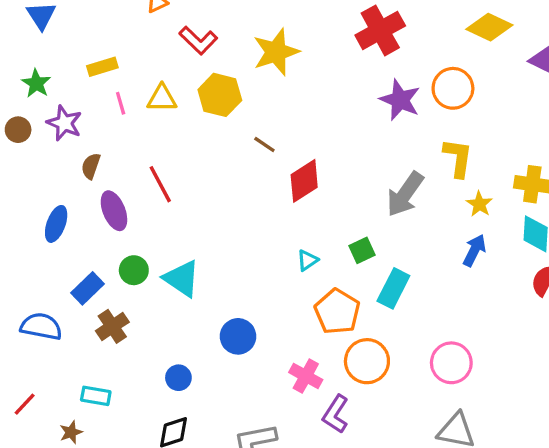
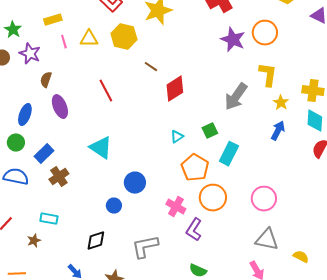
red line: (160, 184) -> (106, 91), moved
green circle: (134, 270) -> (16, 143), moved
blue circle: (178, 378) -> (114, 206), moved

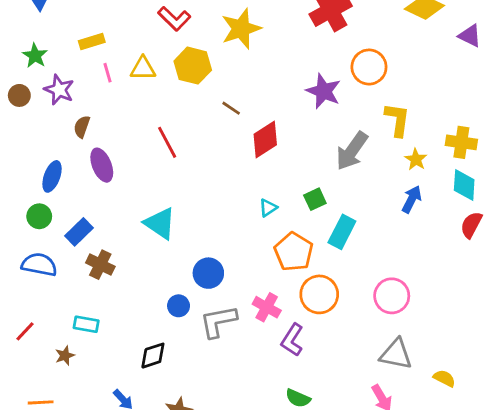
orange circle: (265, 33) -> (369, 67), moved
purple star: (233, 40) -> (323, 91), moved
brown cross: (59, 177) -> (100, 265), turned -30
gray L-shape: (145, 247) -> (218, 321), moved

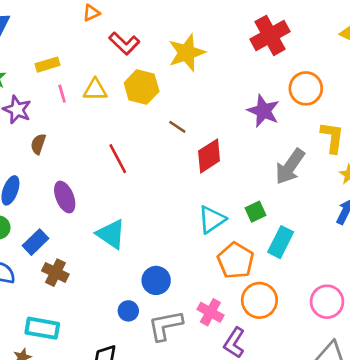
purple ellipse: (102, 165) -> (65, 197), moved
cyan triangle: (268, 208) -> (212, 220), size x1.6
cyan rectangle: (86, 324) -> (42, 328), size x1.4

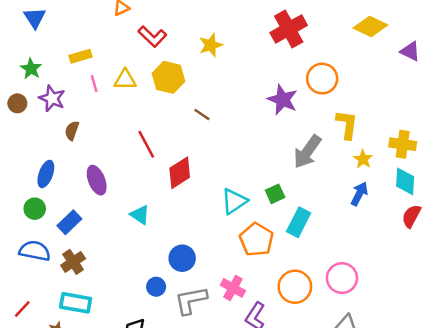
yellow star: (187, 53) -> (211, 45), size x0.7
red diamond: (209, 156) -> (180, 173), moved
cyan triangle: (111, 234) -> (140, 215), size x0.7
brown cross: (55, 273) -> (73, 262), moved, turned 30
orange circle: (259, 300) -> (295, 287), moved

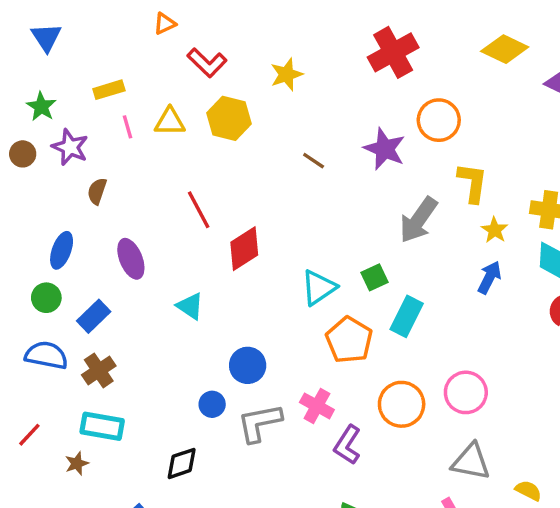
brown line: (202, 114) -> (314, 161), moved

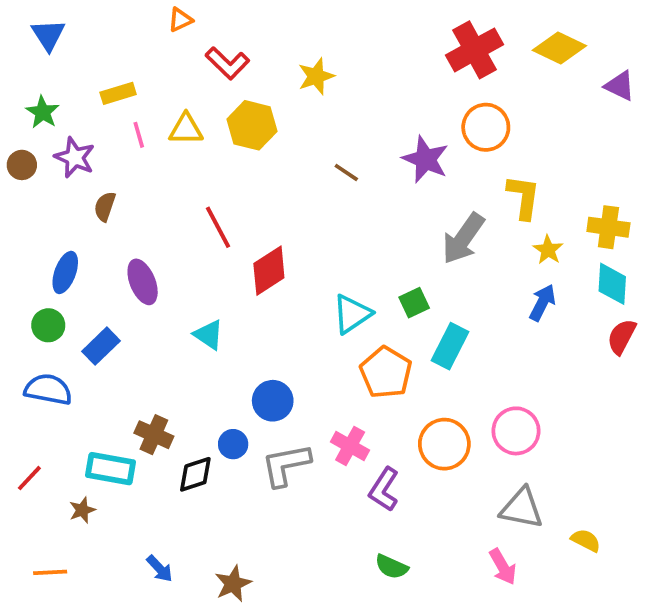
red cross: (393, 52) -> (475, 50), moved
brown cross: (99, 370) -> (154, 435), moved, turned -32
black diamond: (182, 463) -> (195, 474), moved

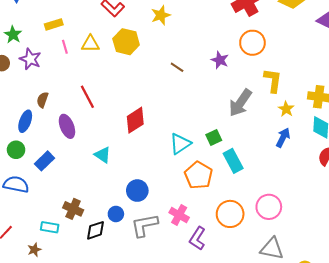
purple star: (425, 159) -> (220, 60), size x0.7
brown semicircle: (105, 206) -> (43, 100), moved
red line: (218, 227) -> (87, 97), moved
cyan rectangle: (450, 346) -> (233, 161), turned -55
cyan rectangle: (110, 469) -> (50, 227), size x0.7

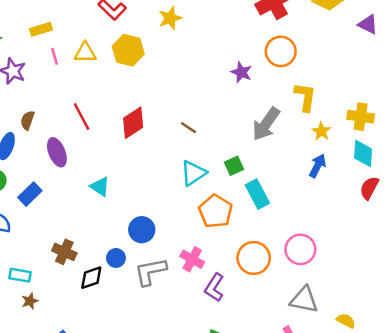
brown line: (177, 67) -> (188, 128), moved
red diamond: (135, 120) -> (133, 123), moved
cyan rectangle: (50, 227) -> (20, 275), moved
brown star: (34, 250) -> (30, 301), moved

